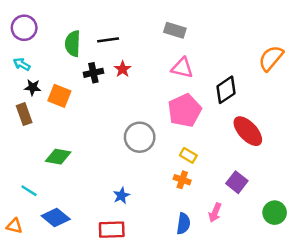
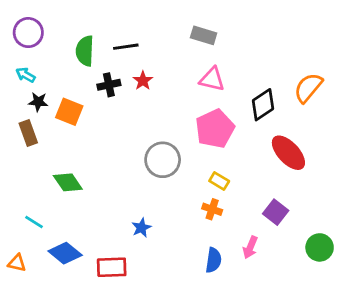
orange semicircle: (271, 58) -> (308, 88), moved
green diamond: (58, 157) -> (68, 182), turned 45
red rectangle: (112, 230) -> (112, 267), moved

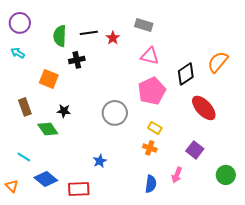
red star: (143, 81) -> (113, 38), moved
black star: (38, 102) -> (64, 111), moved
brown rectangle: (28, 133) -> (25, 107), moved
orange triangle: (17, 263) -> (12, 186), turned 32

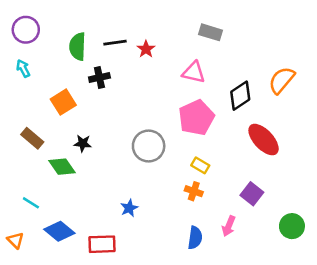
gray rectangle: (144, 25) -> (211, 32), moved
cyan arrow: (18, 53) -> (23, 68), turned 32
orange square: (49, 79) -> (63, 102), turned 36
brown rectangle: (25, 107) -> (32, 138), turned -30

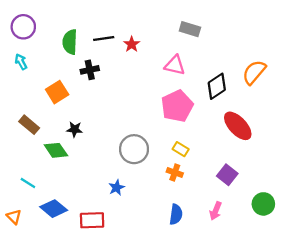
gray circle: (149, 146) -> (134, 149), moved
pink arrow: (229, 226) -> (216, 211), moved

